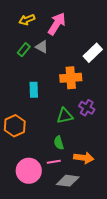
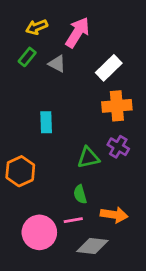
green rectangle: (24, 50) -> (27, 57), moved
white rectangle: (93, 53) -> (109, 68), moved
orange cross: (71, 78) -> (117, 106), moved

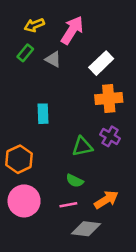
green semicircle: (80, 194) -> (75, 181), turned -48
orange arrow: (114, 215) -> (106, 200), turned -40
pink circle: (39, 232) -> (24, 201), moved

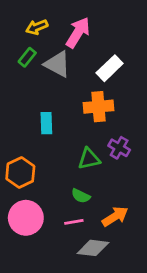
gray triangle: (53, 59) -> (57, 64), size x1.5
orange cross: (109, 98) -> (99, 107), moved

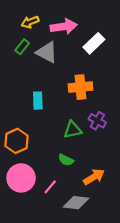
pink arrow: (78, 33) -> (64, 27), turned 50
white rectangle: (110, 68) -> (94, 43), moved
pink line: (74, 222) -> (50, 187), moved, turned -40

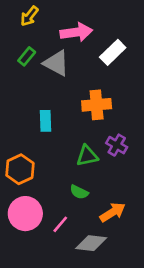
yellow arrow: (30, 22) -> (29, 16), moved, turned -30

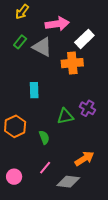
orange cross: (97, 105) -> (72, 63), moved
green semicircle: (79, 192) -> (44, 137), moved, turned -136
pink circle: (25, 214) -> (14, 177), moved, size x0.6

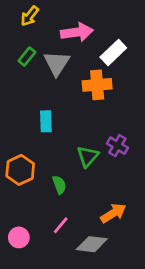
gray triangle: (42, 47) -> (57, 63), turned 35
green triangle: (65, 116) -> (88, 156), turned -36

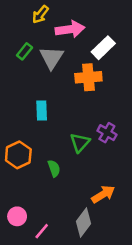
yellow arrow: (30, 16) -> (40, 14), moved
pink line: (61, 225) -> (42, 231), moved
gray diamond: (92, 244) -> (84, 223), turned -60

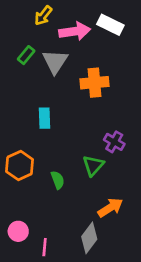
white rectangle: (103, 48) -> (110, 25), moved, turned 70
green triangle: (80, 142) -> (93, 166), moved
pink line: (42, 231) -> (45, 247), turned -35

